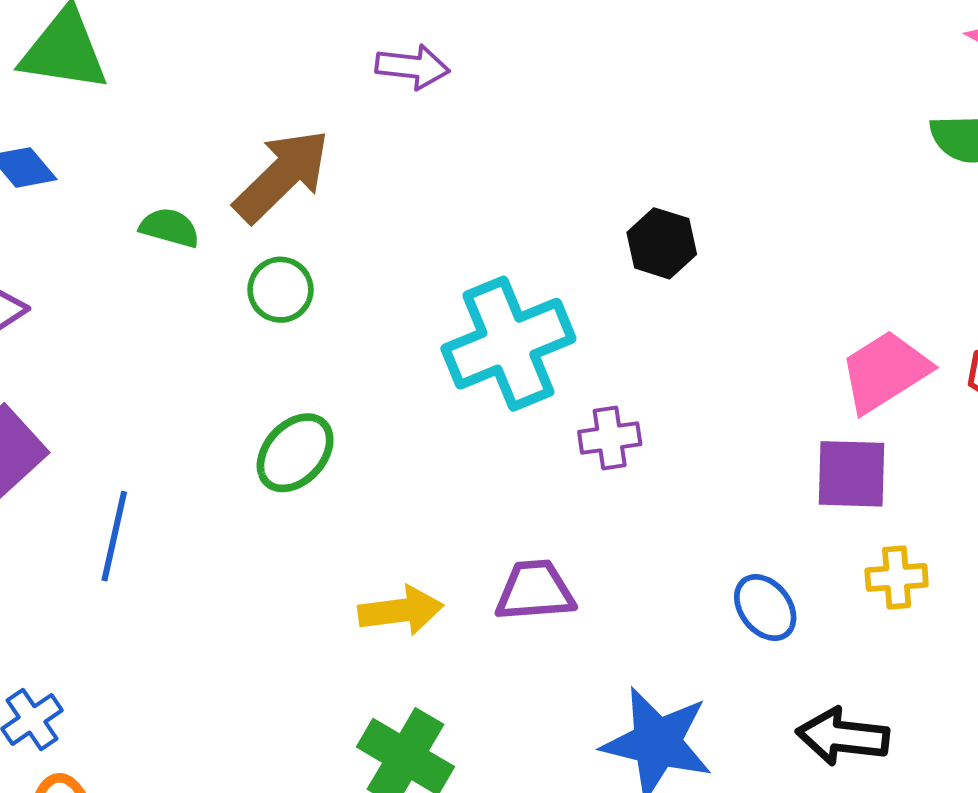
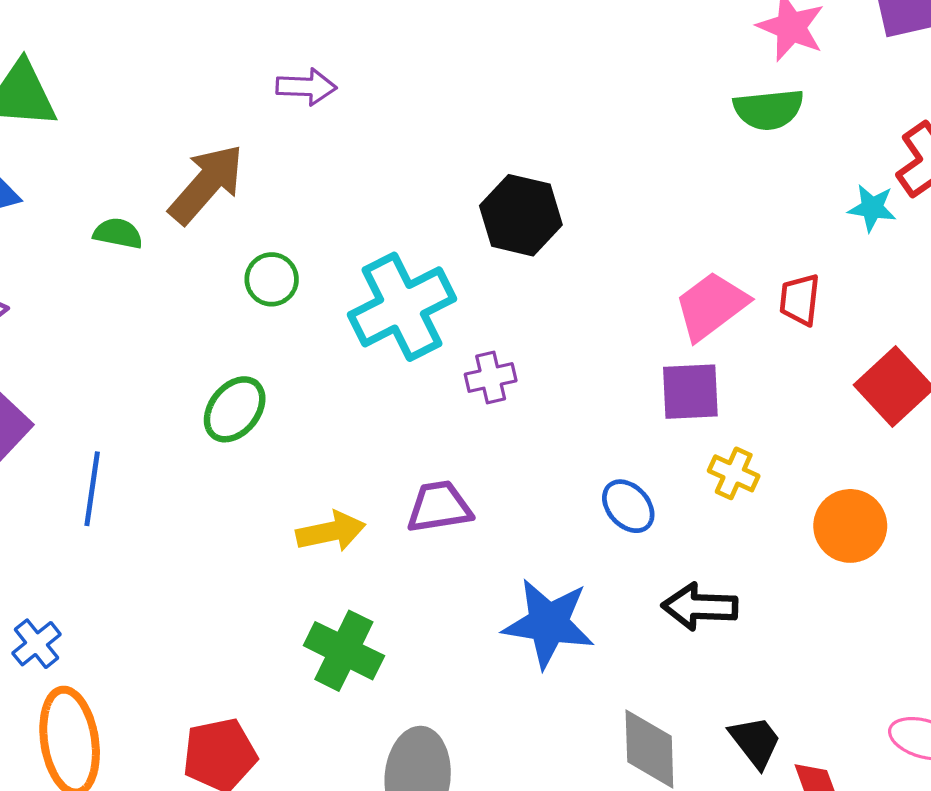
black hexagon: (662, 243) -> (521, 215), size x1.4
green circle: (280, 290) -> (272, 279), moved
yellow cross: (897, 577) -> (734, 473), turned 33

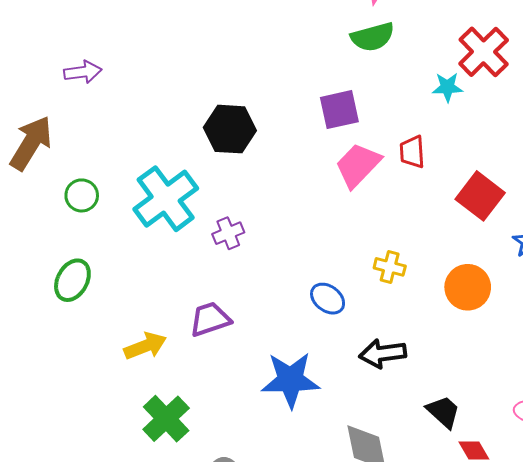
purple square: (690, 392) -> (339, 110), moved
green cross: (344, 651) -> (166, 419), turned 30
black trapezoid: (755, 742) -> (443, 412), moved

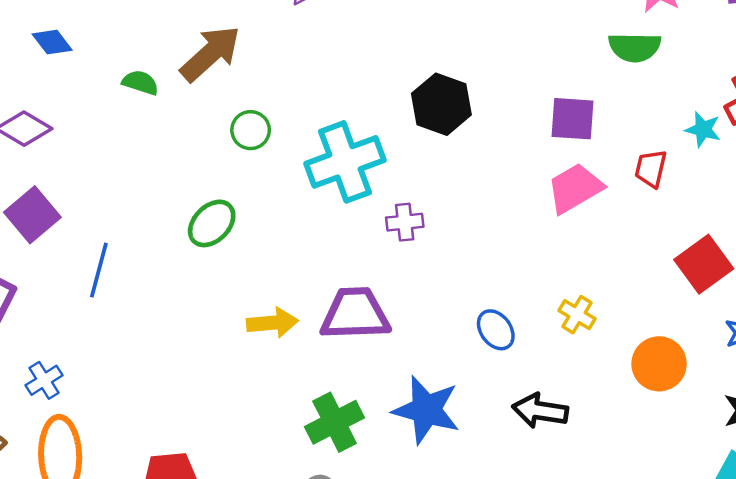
red trapezoid: (412, 152) -> (651, 169), moved
purple trapezoid: (210, 319) -> (355, 314), size x1.4
green cross: (166, 419) -> (335, 422), moved

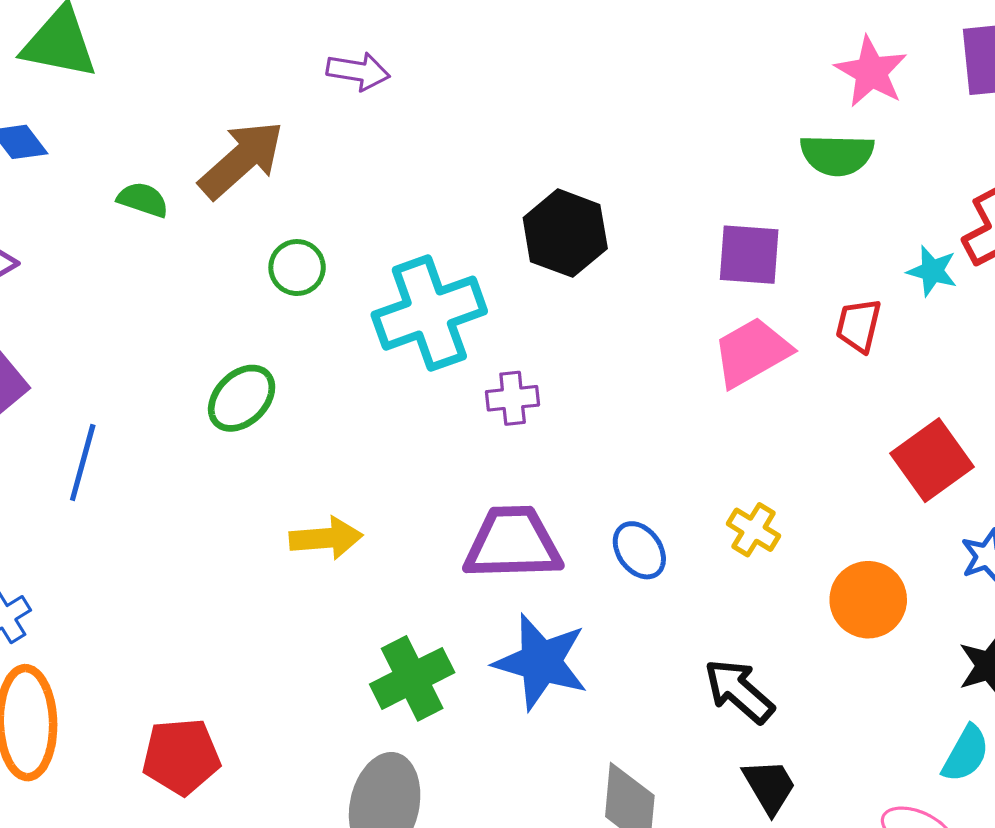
purple trapezoid: (355, 314) -> (513, 543), moved
black arrow: (540, 411) -> (739, 691), moved, turned 32

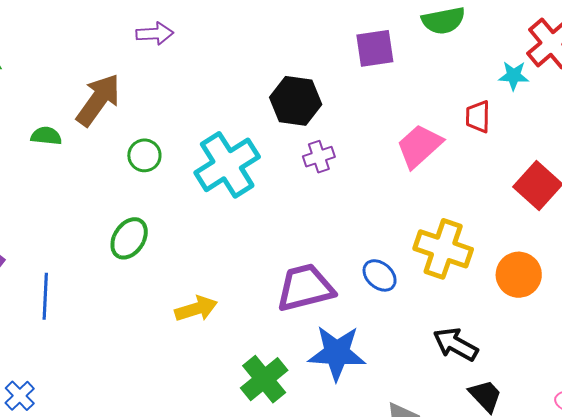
purple square: (749, 255) -> (375, 48), moved
purple cross: (513, 398) -> (319, 157), moved
yellow cross: (753, 530) -> (443, 249), size x1.8

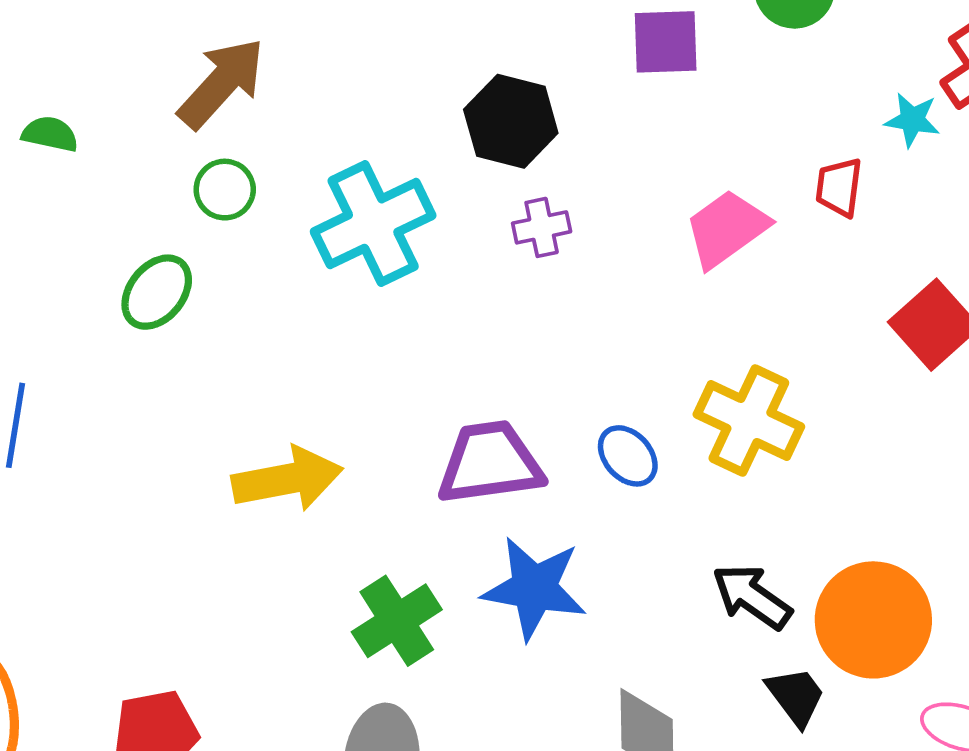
brown arrow: (98, 100) -> (222, 83), moved
green ellipse: (129, 238) -> (157, 292), moved
orange circle: (519, 275) -> (873, 620), moved, size x1.4
yellow arrow: (196, 309) -> (287, 479), size x1.4

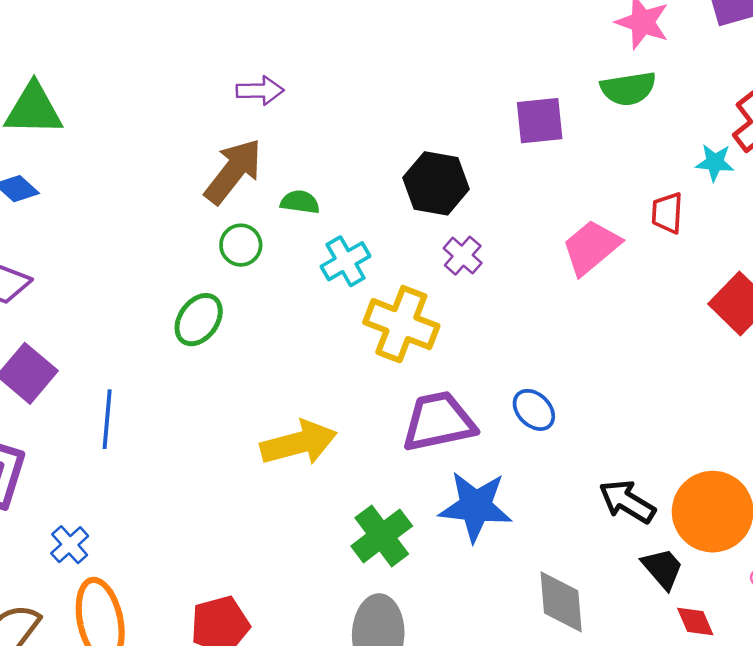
green semicircle: (50, 134) -> (300, 202), moved
cyan cross: (373, 224) -> (346, 261), size x0.6
purple cross: (542, 227) -> (463, 256), turned -33
yellow cross: (749, 421) -> (401, 324), moved

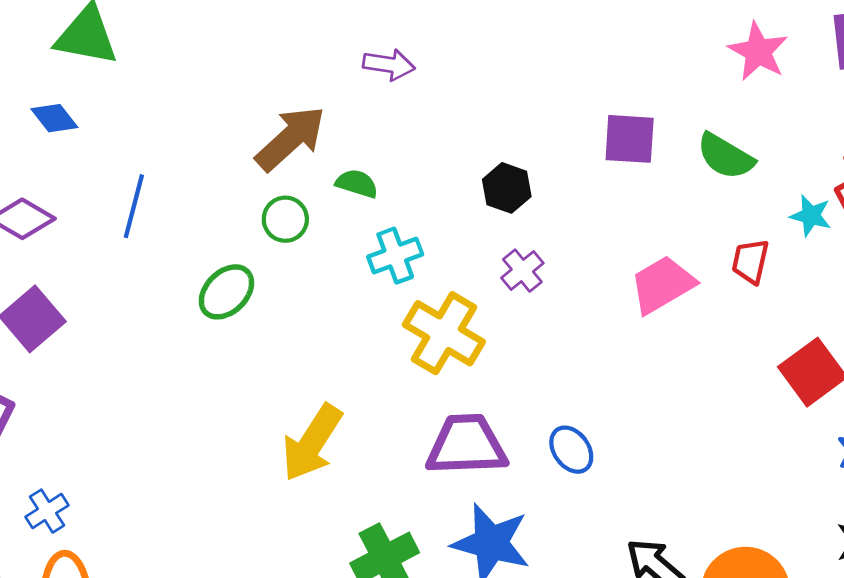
green semicircle: (628, 89) -> (725, 156), moved, turned 30
purple arrow: (260, 91) -> (389, 65), moved
black hexagon: (436, 183) -> (507, 188), size x0.7
blue line: (107, 419) -> (134, 206), moved
yellow arrow: (299, 443) -> (312, 443), turned 128

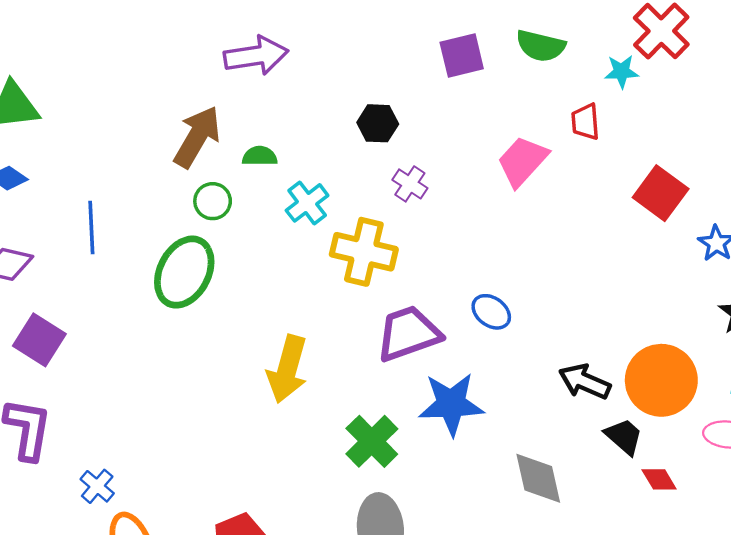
purple arrow: (389, 65) -> (256, 56), size x1.5
green ellipse: (226, 292) -> (184, 272), size x1.5

